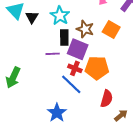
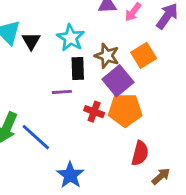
orange square: (111, 30) -> (144, 55), turned 30
purple square: (78, 49) -> (118, 81), moved, turned 30
blue line: (71, 84) -> (36, 137), moved

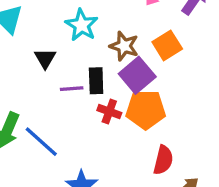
black triangle: (31, 41) -> (45, 59), moved
black rectangle: (78, 69) -> (96, 81), moved

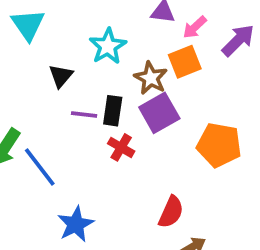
orange square: (167, 45) -> (185, 62), moved
orange pentagon: (146, 110) -> (219, 145), moved

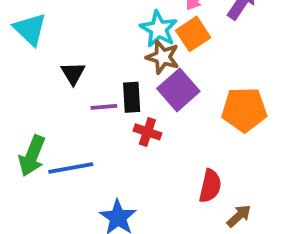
cyan star: (108, 46) -> (159, 29), moved
blue line: (40, 167) -> (71, 168), turned -51

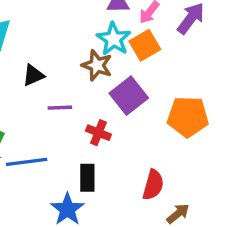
brown star: (163, 57) -> (97, 65), moved
black triangle: (73, 73) -> (33, 75), turned 35
black rectangle: (132, 97) -> (87, 178), moved

